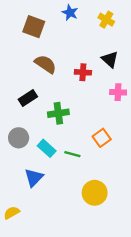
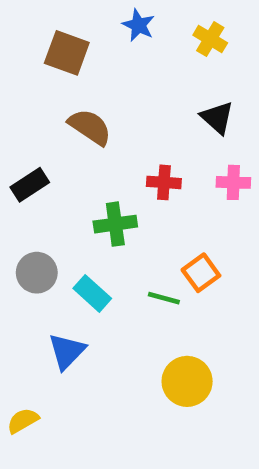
red cross: (83, 72) -> (164, 182), moved
black rectangle: (28, 98) -> (30, 185), moved
green line: (72, 154) -> (164, 298), moved

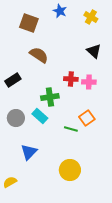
pink cross: (233, 182) -> (89, 82), moved
cyan rectangle: (92, 293) -> (40, 116), moved
yellow circle: (187, 381) -> (70, 170), moved

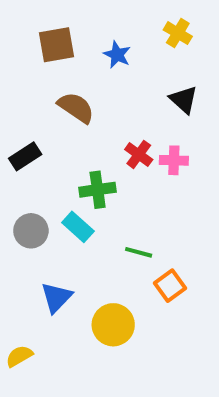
blue star: (60, 11) -> (117, 55), moved
brown square: (29, 23) -> (56, 45), turned -30
red cross: (71, 79) -> (139, 154), turned 32
orange square: (87, 118) -> (170, 286), moved
yellow circle: (70, 170) -> (113, 325), moved

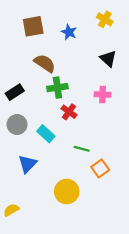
red cross: (139, 154) -> (69, 112), moved
green cross: (98, 190) -> (57, 88), moved
gray circle: (31, 231) -> (17, 125), moved
blue triangle: (56, 297) -> (27, 164), moved

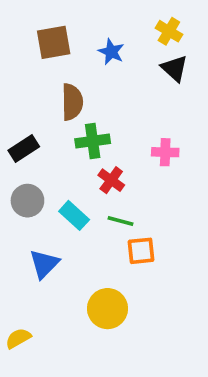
black triangle: (108, 59) -> (175, 68), moved
brown semicircle: (45, 63) -> (72, 102), turned 55
green line: (82, 149) -> (121, 221), moved
orange square: (100, 168) -> (141, 251), moved, turned 30

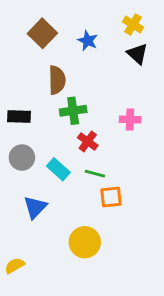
brown square: (54, 42) -> (42, 33), turned -36
black rectangle: (24, 148) -> (19, 117), turned 35

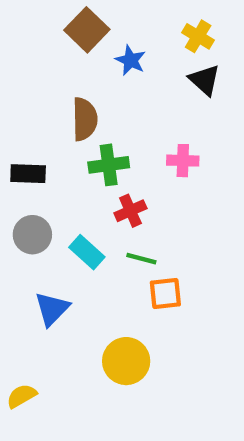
brown square: (42, 33) -> (87, 30), moved
pink cross: (130, 120) -> (183, 161), moved
red cross: (88, 141) -> (130, 211), turned 30

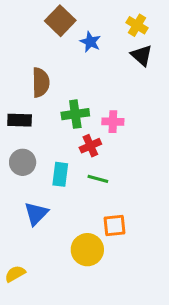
brown semicircle: (85, 119) -> (41, 82), moved
pink cross: (183, 161) -> (113, 122), moved
cyan rectangle: (87, 252) -> (60, 174), turned 55
orange square: (165, 294) -> (114, 226), moved

